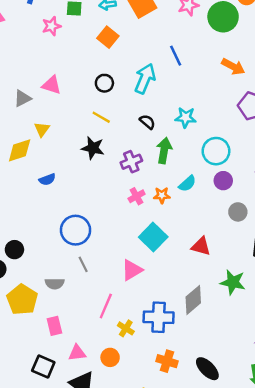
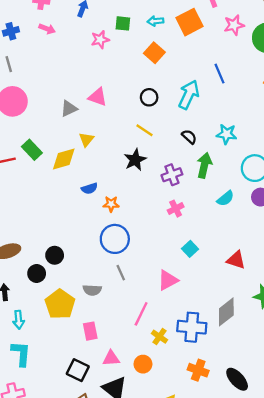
black star: (93, 148) -> (135, 160), turned 30
orange star: (162, 195) -> (111, 204), moved
cyan square: (153, 237) -> (190, 249), size x0.6

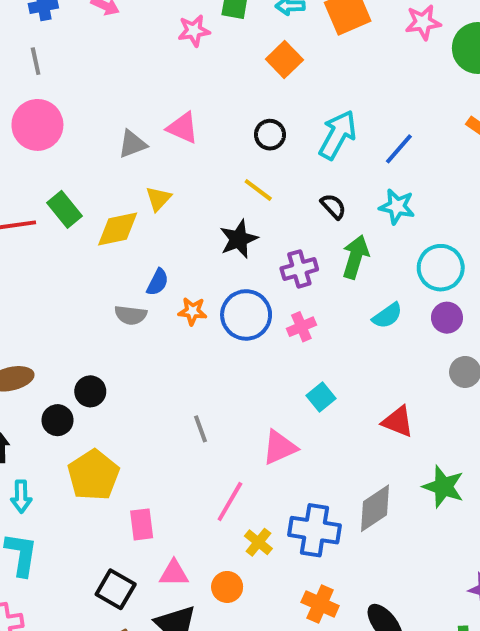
blue line: (219, 74) -> (399, 149), moved, turned 60
blue semicircle: (89, 188) -> (158, 282), turned -49
blue circle: (115, 239) -> (246, 315), moved
gray semicircle: (92, 290) -> (131, 315), moved

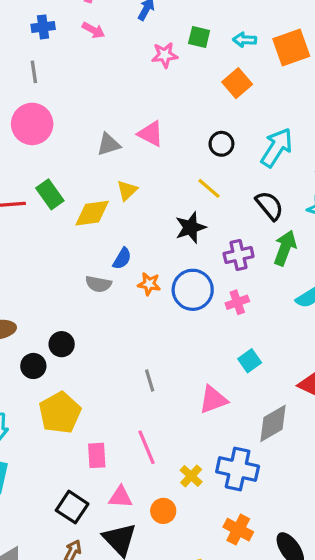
black semicircle: (333, 206) -> (269, 206), size x1.4
pink line: (230, 501) -> (146, 447), moved, turned -56
gray diamond: (375, 508) -> (273, 423), moved

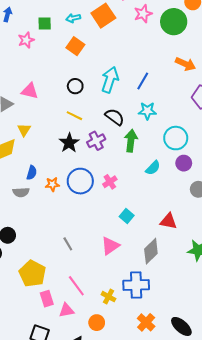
purple cross: (239, 255) -> (96, 141), moved
yellow pentagon: (60, 413) -> (32, 274), moved
pink triangle: (120, 497) -> (66, 310), moved
orange cross: (238, 530) -> (146, 322), turned 30

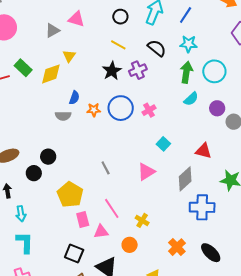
green arrow: (131, 141) -> (186, 72), moved
purple circle: (184, 163) -> (217, 108), moved
blue cross: (136, 285) -> (202, 207), moved

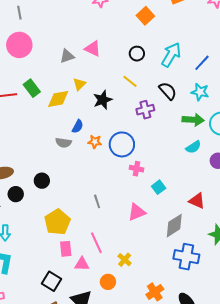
black star: (112, 71) -> (103, 100), moved
green arrow: (186, 72) -> (193, 120), turned 75
pink cross: (149, 110) -> (136, 169), moved, turned 32
black circle: (34, 173) -> (16, 194), moved

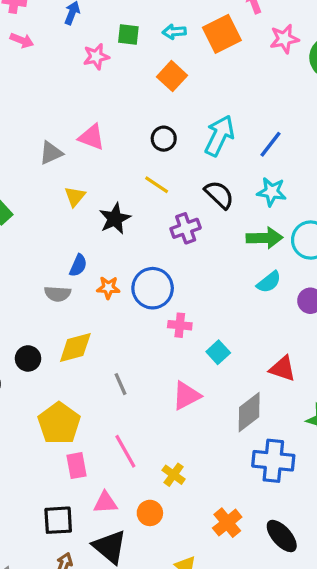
yellow diamond: (58, 99) -> (75, 347), moved
pink triangle: (82, 264) -> (105, 503), moved
black square: (51, 281) -> (58, 520), turned -30

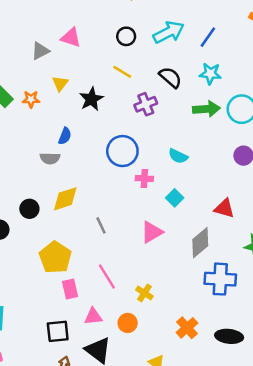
cyan arrow: (219, 136) -> (169, 32), turned 40
cyan semicircle: (269, 282) -> (178, 156), moved, turned 66
orange star: (108, 288) -> (31, 99), moved
black ellipse: (282, 536) -> (229, 336), turned -40

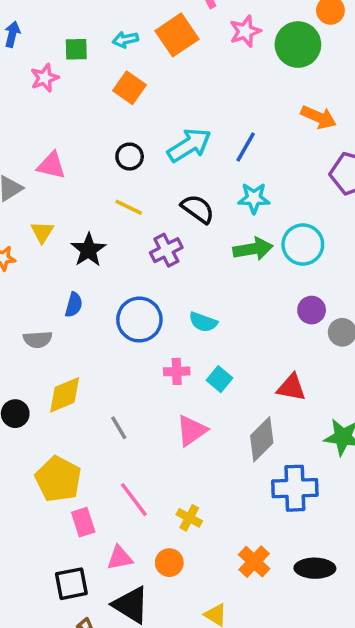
blue semicircle: (65, 136) -> (74, 305), moved
cyan semicircle: (178, 156) -> (203, 322), moved
pink cross: (144, 178) -> (177, 371), moved

